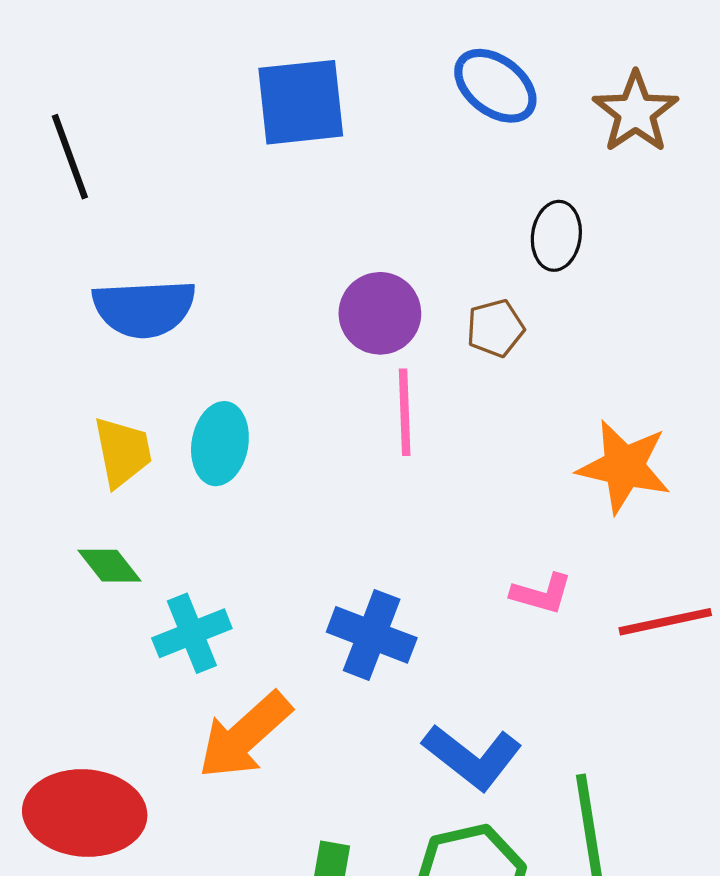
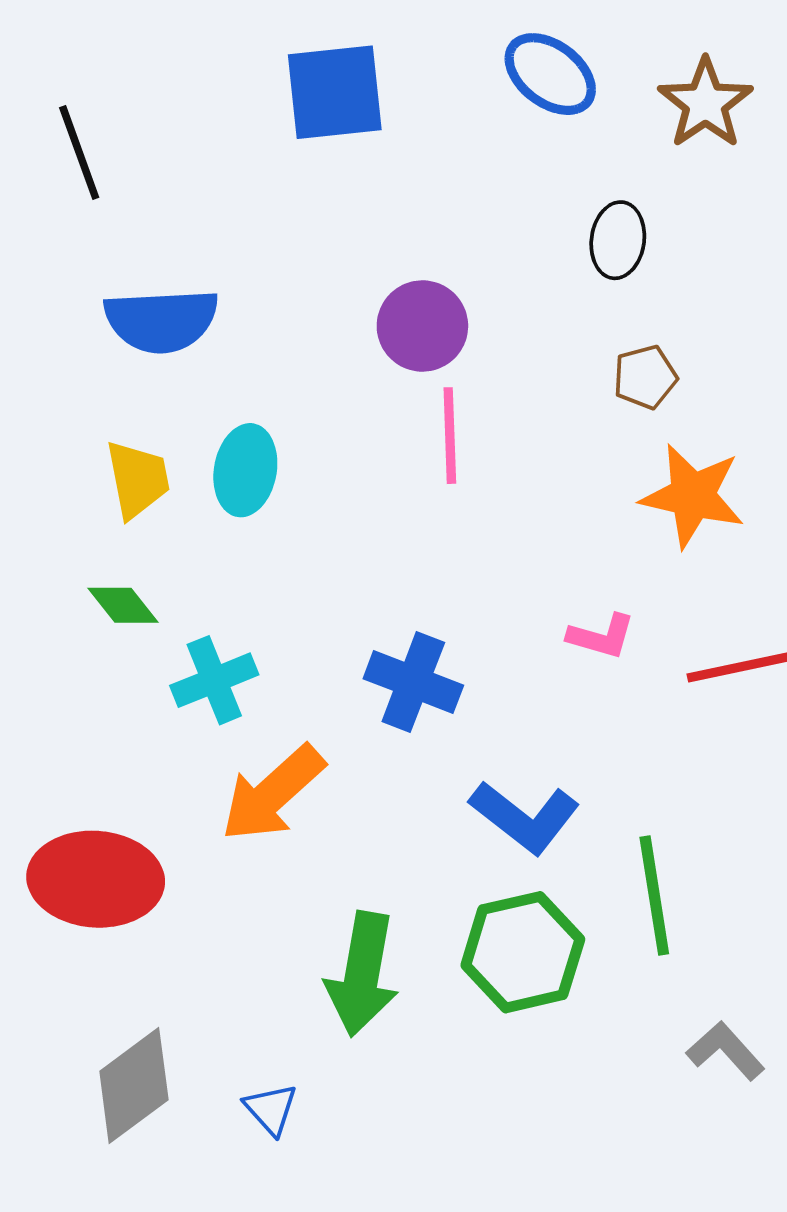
brown pentagon: (495, 328) -> (645, 377), moved

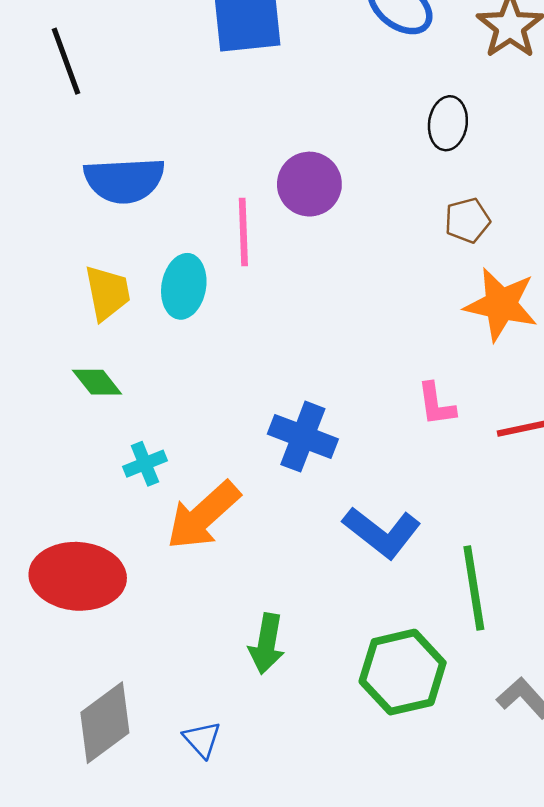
pink line: (450, 436) -> (243, 232), moved
pink L-shape: (601, 636) -> (436, 404), turned 66
cyan cross: (214, 680) -> (145, 464), moved, size x0.7
green hexagon: (523, 952) -> (403, 672), moved
green arrow: (362, 974) -> (267, 644), size x0.7

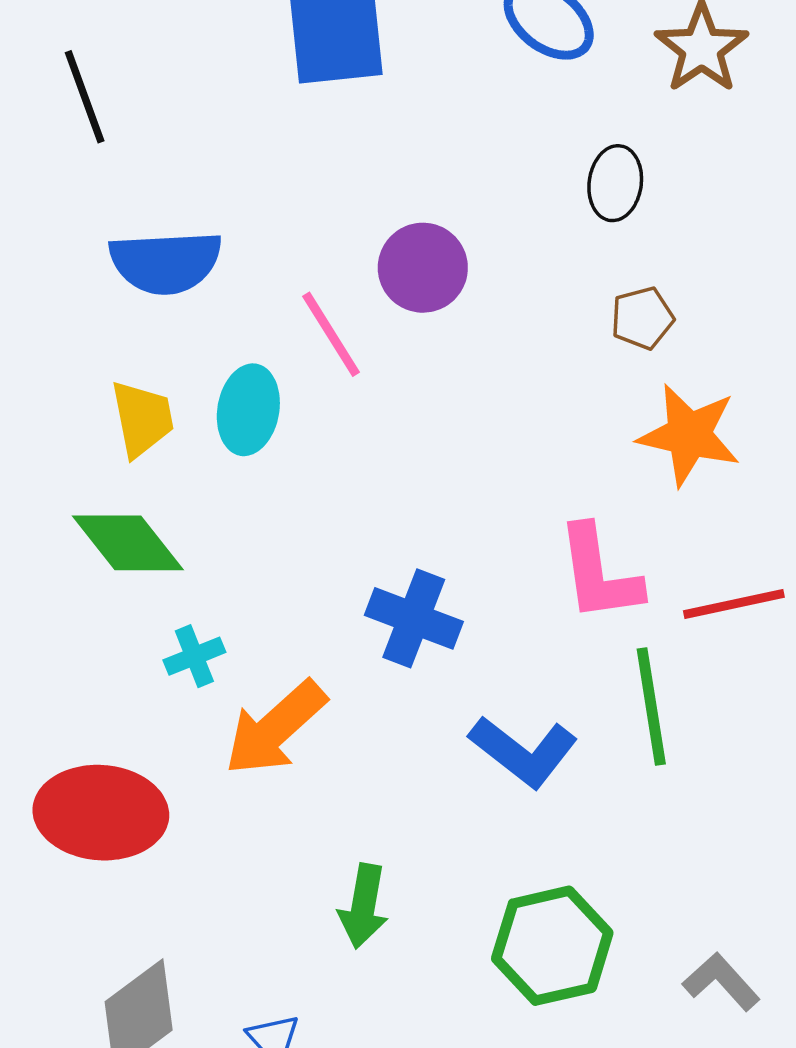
pink line: (243, 232) -> (331, 334), turned -30
green diamond: (97, 382) -> (128, 543), size x1.6
pink L-shape: (436, 404) -> (599, 573), size x1.6
green line: (474, 588) -> (651, 707), moved

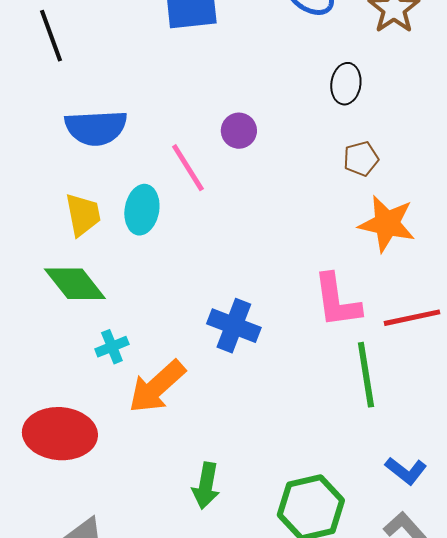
purple circle: (423, 268) -> (239, 131), size x0.7
blue L-shape: (523, 751) -> (406, 471), moved, size x0.7

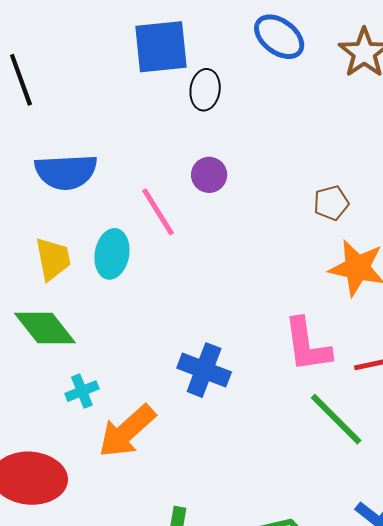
black ellipse: (346, 84) -> (205, 90), moved
green line: (366, 375) -> (336, 419), turned -36

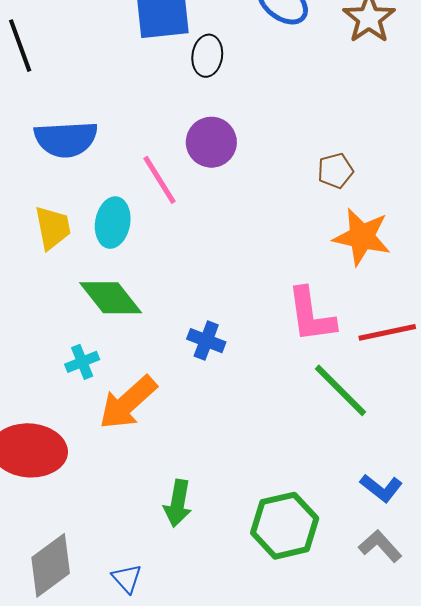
purple circle: (209, 175) -> (211, 142), size x1.4
green diamond: (45, 328) -> (111, 298), moved
blue cross: (204, 370) -> (206, 341), size x0.7

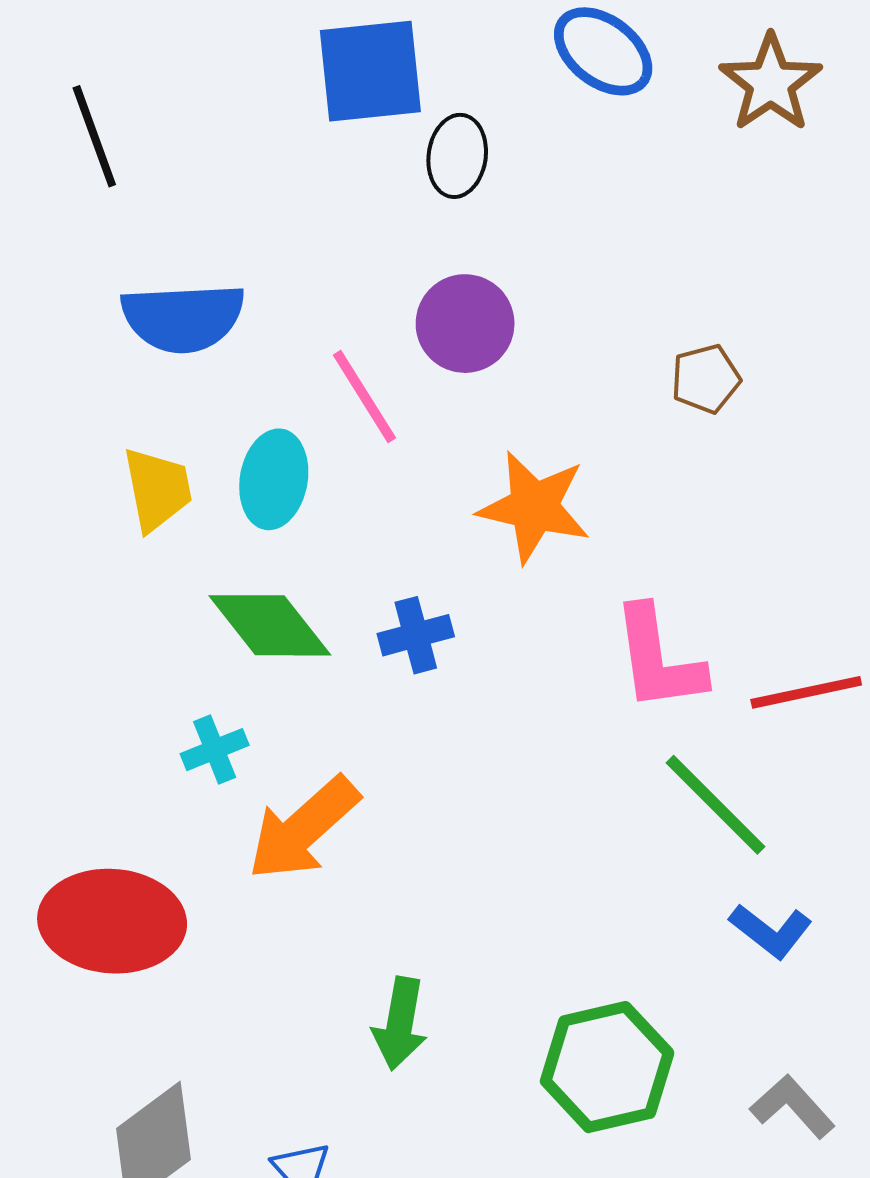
orange star: (362, 237) -> (534, 507), moved
blue cross: (206, 341) -> (416, 635), moved, turned -36
blue L-shape: (381, 488) -> (771, 931), moved

